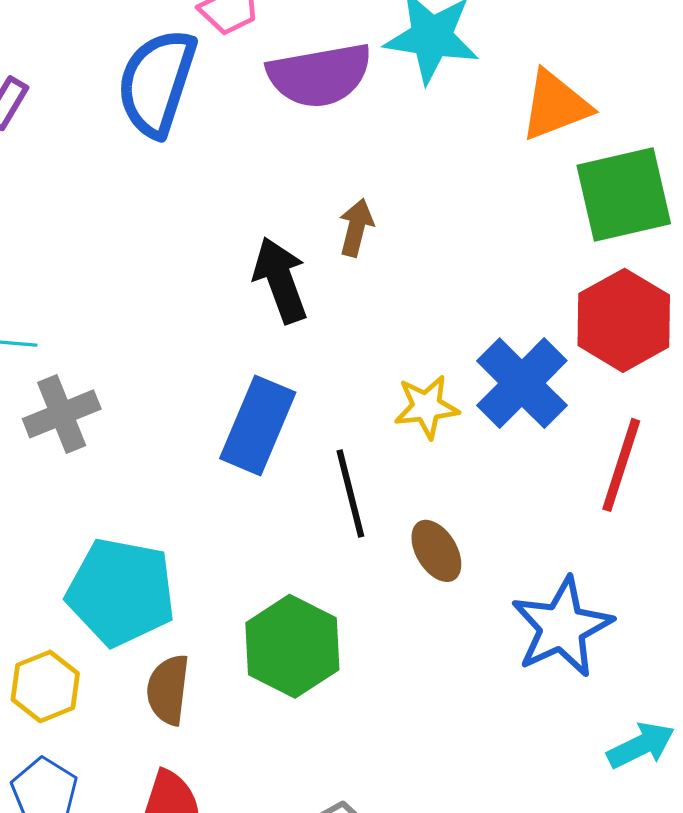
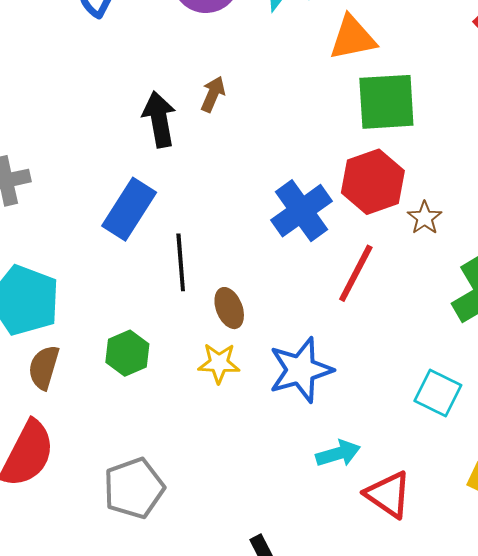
yellow star: (426, 407) -> (219, 363), moved
green hexagon: (292, 646) -> (127, 353), size x0.7

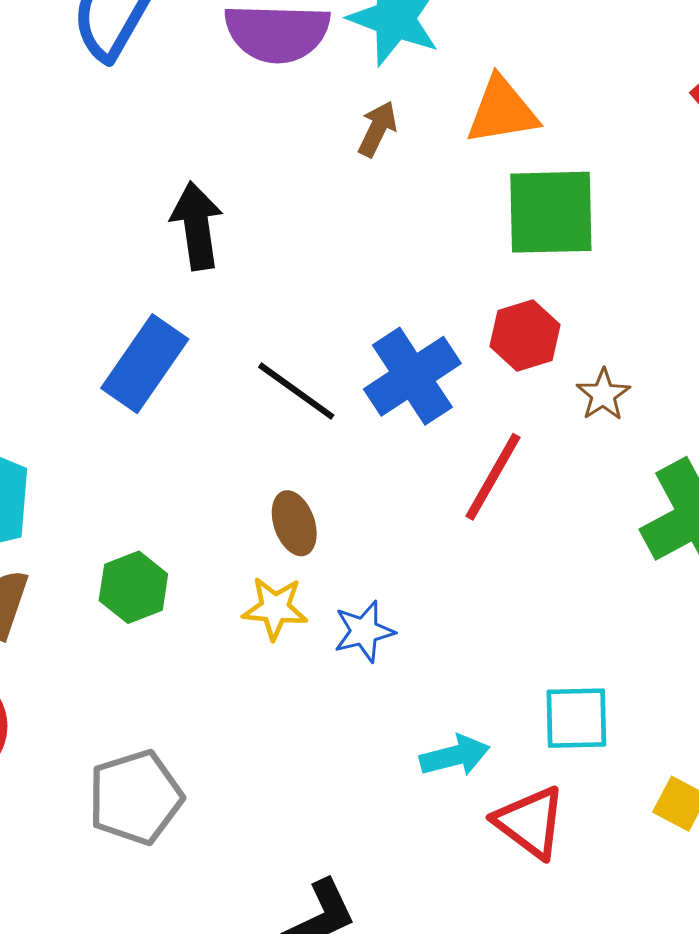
brown arrow: (213, 94) -> (377, 129), moved
red hexagon: (373, 182) -> (525, 336), size x0.7
black line: (181, 262) -> (296, 391), moved, turned -52
blue star: (301, 370) -> (364, 631), moved, size x0.6
cyan square: (438, 393) -> (576, 718), moved, turned -30

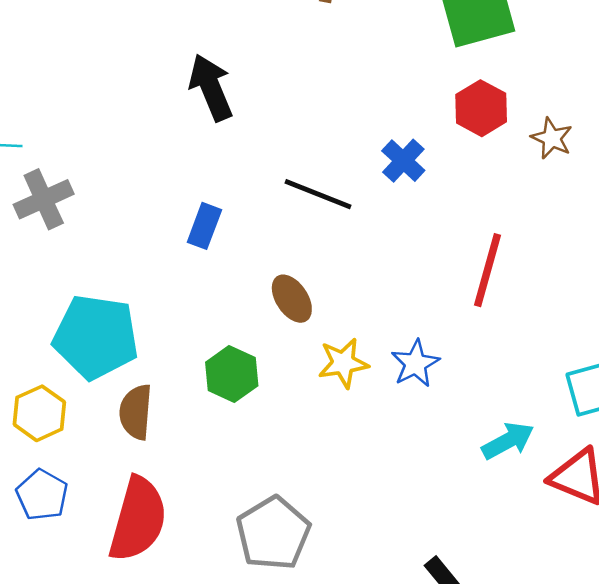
blue rectangle: (145, 364) -> (204, 226), moved, size x0.6
blue cross: (412, 376) -> (403, 161), size x0.6
red line: (493, 477) -> (487, 270), moved
brown ellipse: (294, 523) -> (292, 299), moved

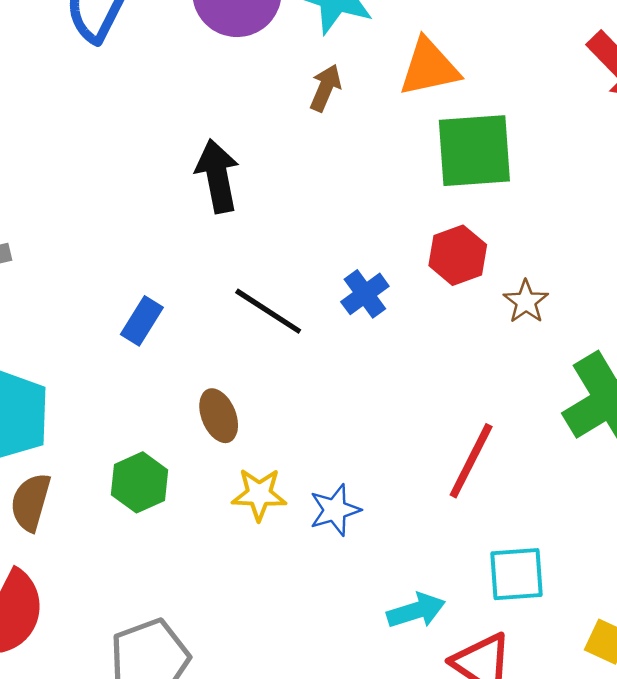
black arrow: (211, 87) -> (217, 176), moved
red line: (487, 270) -> (471, 461), moved

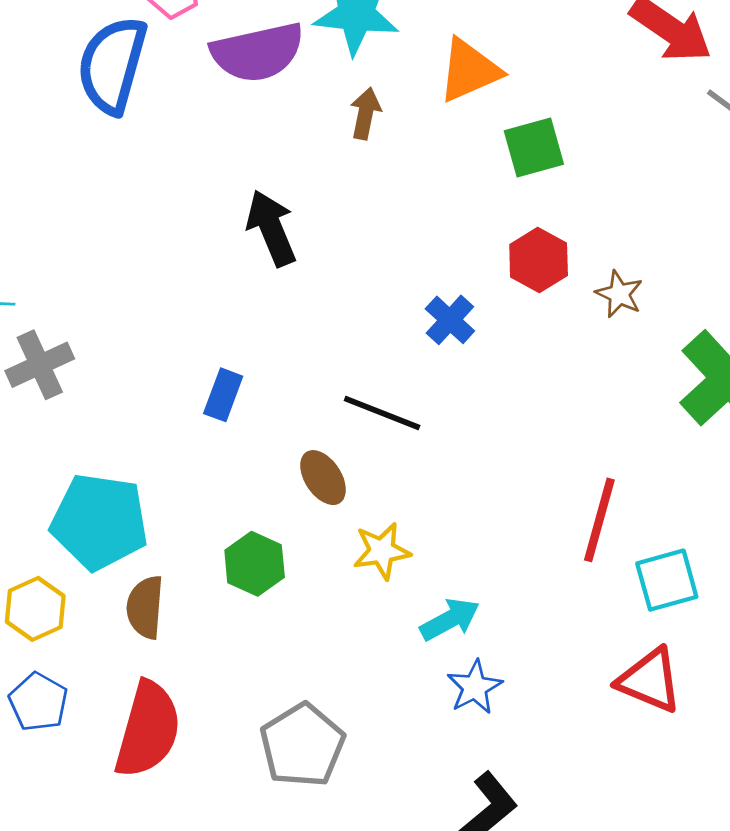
green square: (474, 151) -> (534, 148), size x0.7
black line: (268, 311) -> (382, 413), moved
red line: (471, 461) -> (599, 520), moved
blue star: (335, 510) -> (475, 687), moved
cyan arrow: (416, 611) -> (450, 619), moved

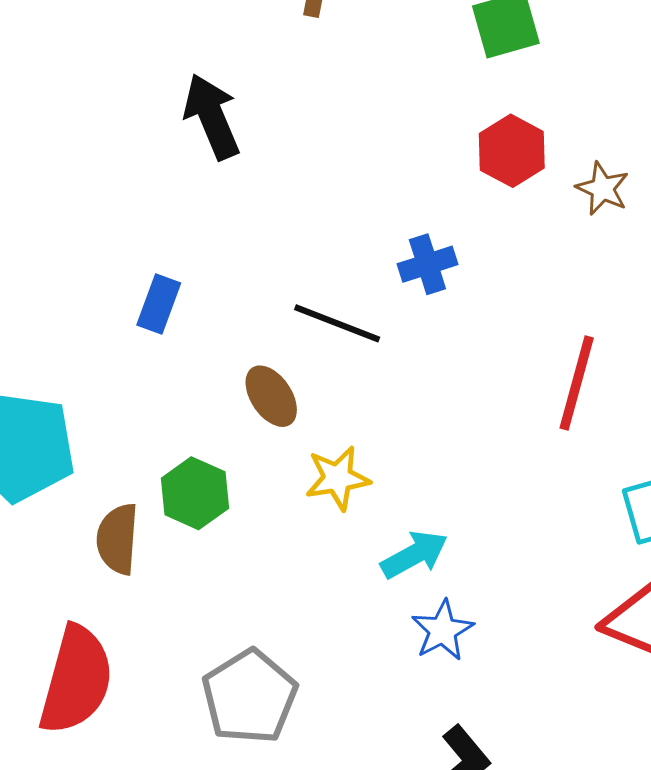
blue cross: (450, 320) -> (427, 264), moved, turned 30
red line: (599, 520) -> (577, 383), moved
brown semicircle: (145, 607) -> (117, 539), moved

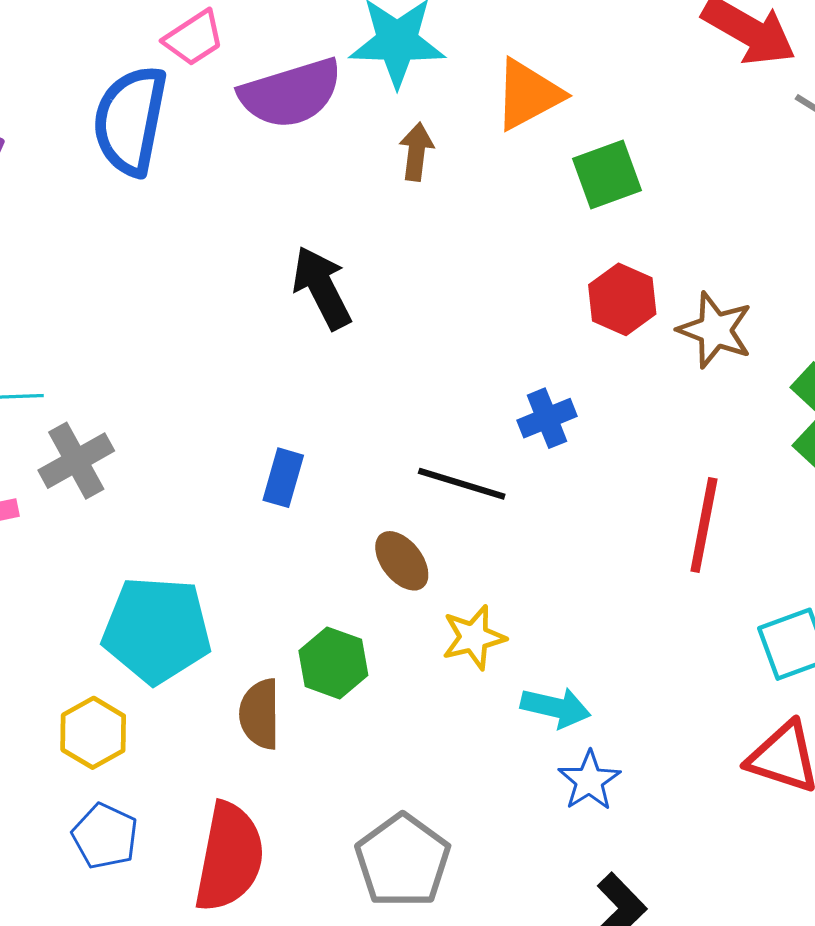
brown star: (602, 189) -> (715, 330), size x1.4
cyan arrow: (414, 555) -> (556, 707), turned 46

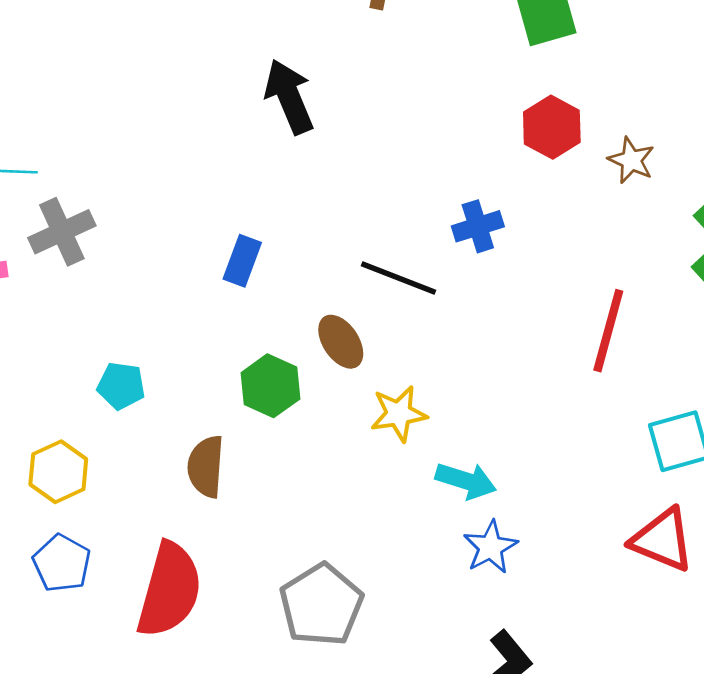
brown star: (715, 330) -> (631, 160), size x0.7
cyan pentagon: (157, 630) -> (121, 386), size x0.5
green hexagon: (333, 663) -> (270, 386), moved

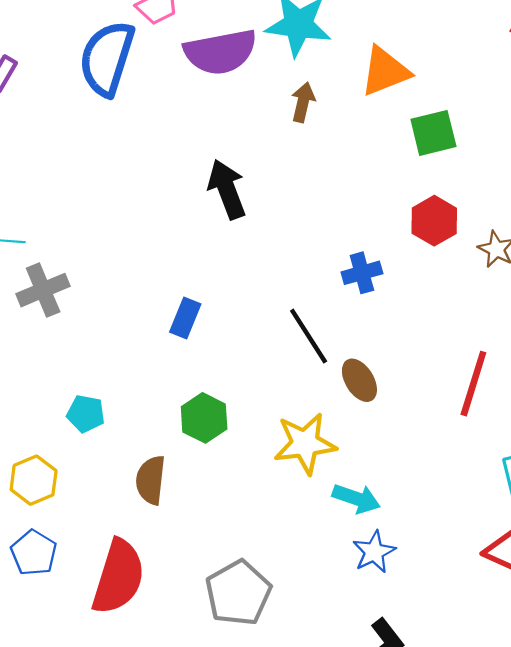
blue cross: (478, 226) -> (362, 273), moved
black line: (399, 278) -> (309, 336), turned 34
brown ellipse: (341, 342) -> (359, 380), moved
yellow star: (399, 414) -> (305, 444), size x1.4

